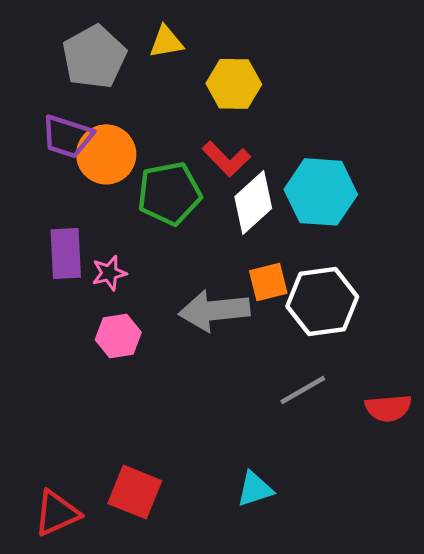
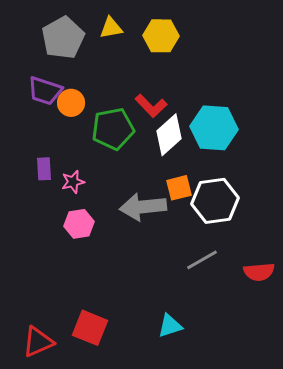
yellow hexagon: (234, 84) -> (161, 36), moved
orange circle: (106, 154) -> (71, 103), size x0.7
purple rectangle: (66, 253) -> (44, 169), size x0.7

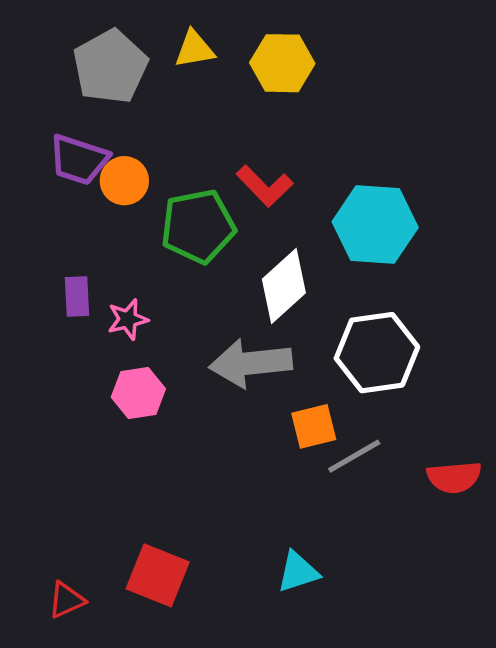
white diamond: (169, 135) -> (284, 286), moved
orange square: (179, 188) -> (314, 426), moved
red triangle: (38, 342) -> (66, 600), size x0.7

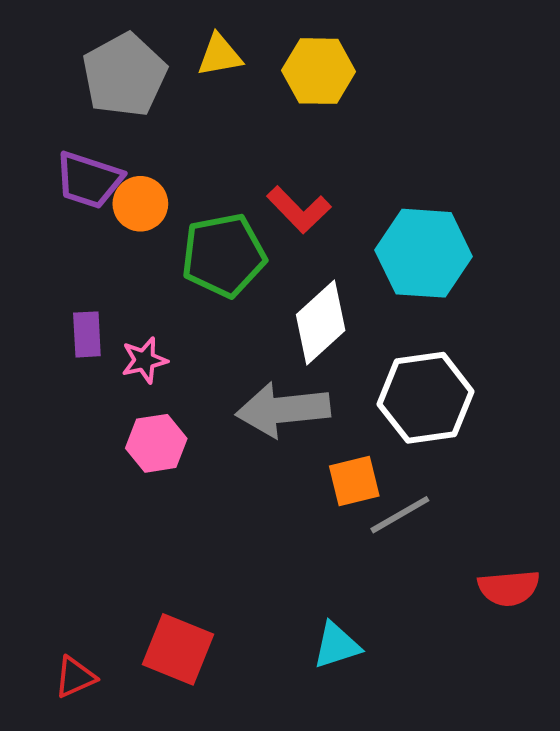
red semicircle: (454, 477) -> (509, 588), moved

